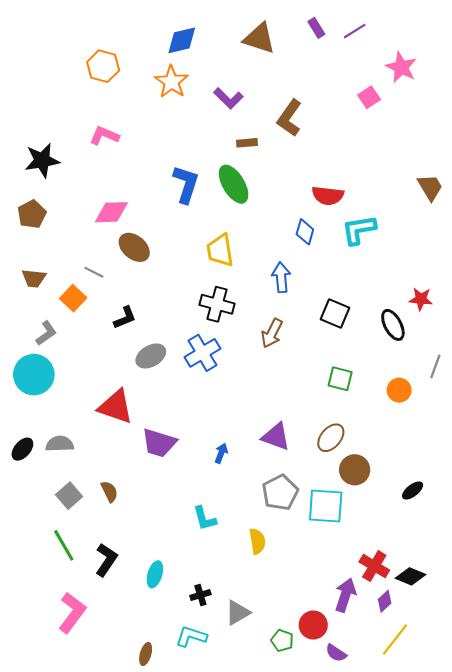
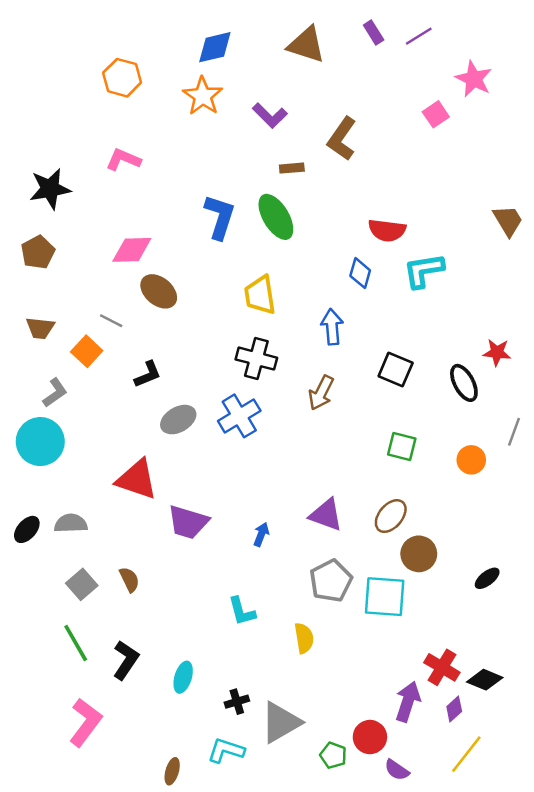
gray triangle: (238, 613) -> (281, 722), size x1.4

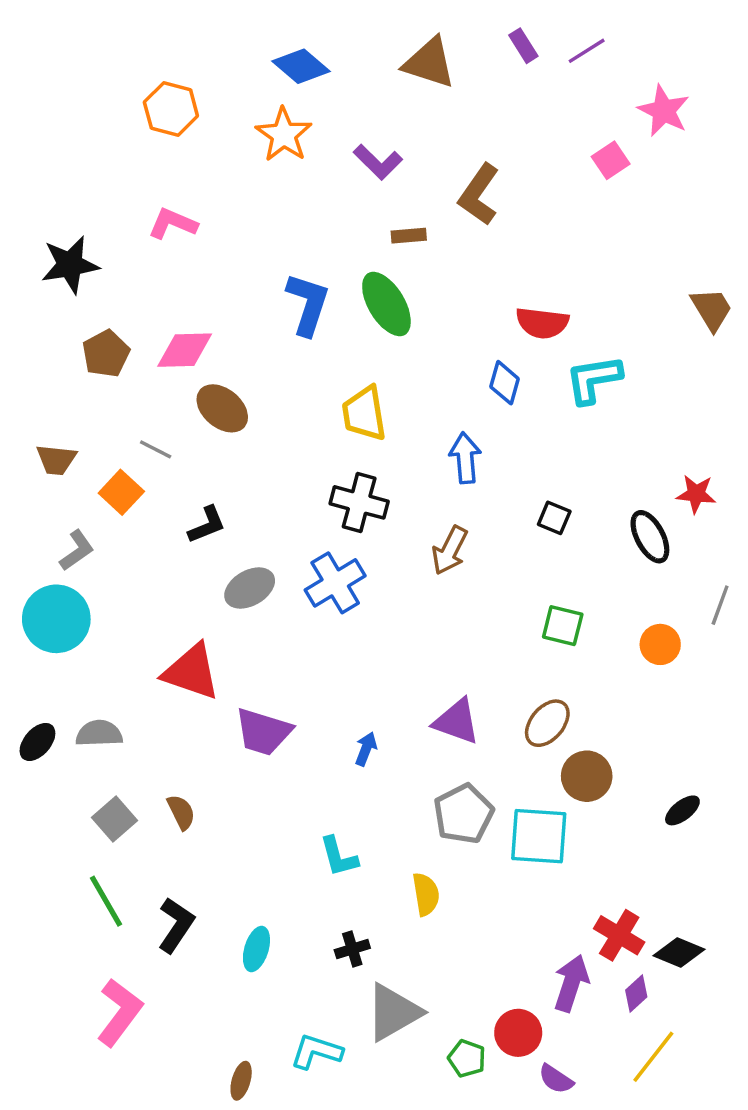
blue diamond: (215, 47) -> (301, 66), turned 54
brown pentagon: (38, 252) -> (106, 354), moved
black square: (396, 370) -> (554, 518), size x0.7
black cross: (237, 702) -> (352, 949), moved

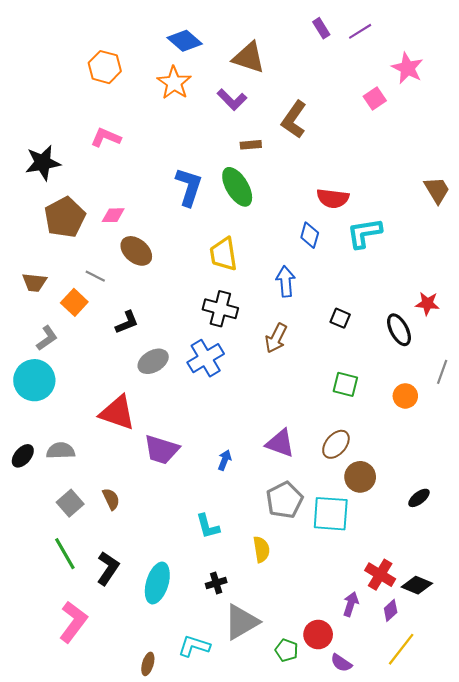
brown triangle: (429, 63) -> (249, 58), moved
pink diamond: (185, 350) -> (113, 215), size x0.7
brown pentagon: (106, 354) -> (65, 217), size x1.4
cyan ellipse: (256, 949) -> (157, 583), size x1.5
purple arrow: (571, 983) -> (351, 604), size x0.7

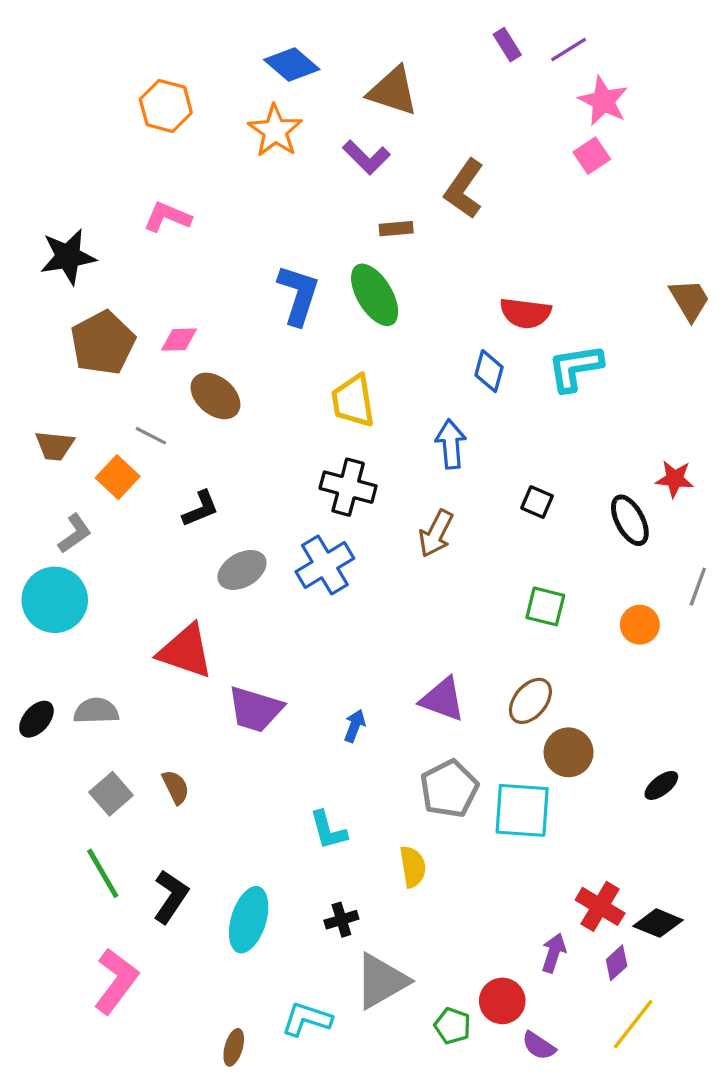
pink star: (407, 68) -> (603, 101), moved

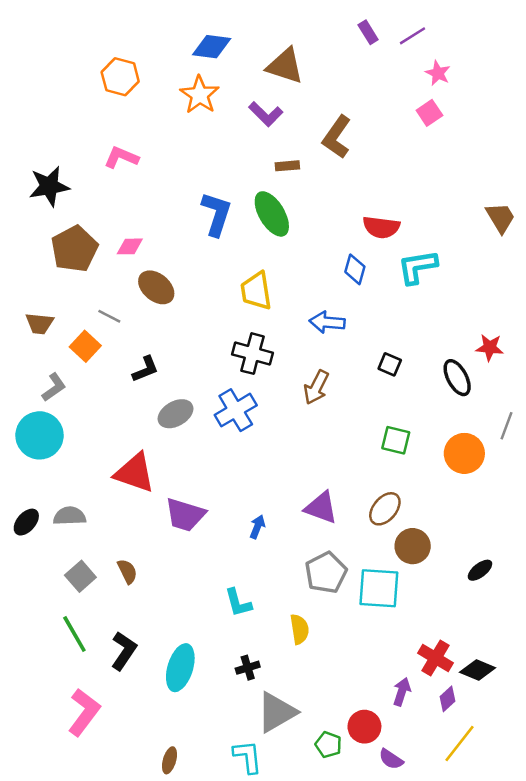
blue diamond: (292, 64) -> (212, 47), turned -33
pink star: (603, 101) -> (438, 73), size x0.7
blue arrow: (451, 444) -> (327, 322), turned -80
orange circle: (640, 625) -> (464, 453), size x1.4
cyan L-shape: (307, 1019) -> (248, 757), moved, turned 66

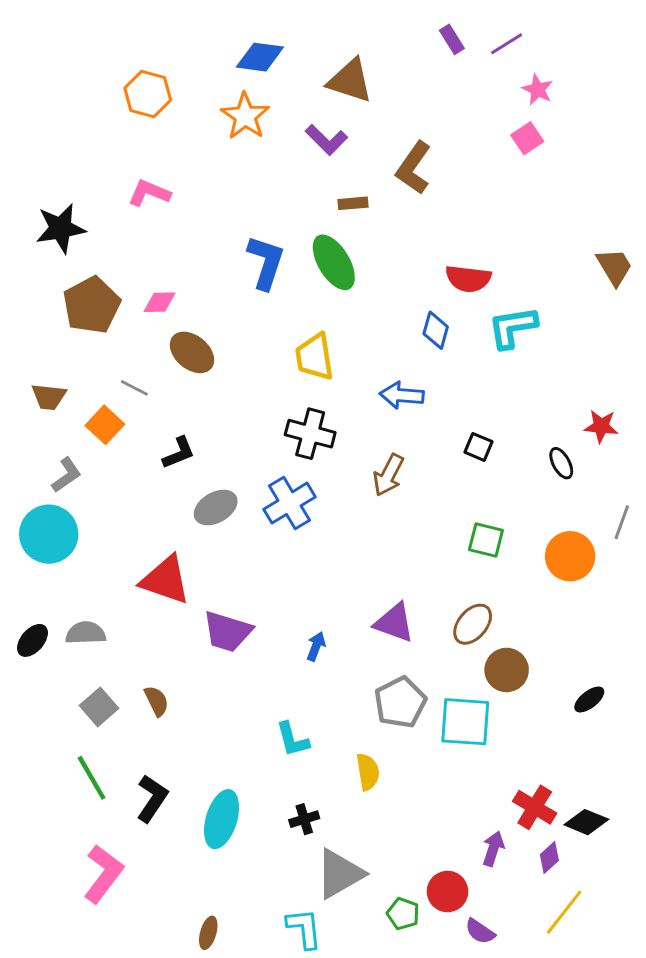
black ellipse: (457, 378) -> (561, 463), size x0.7

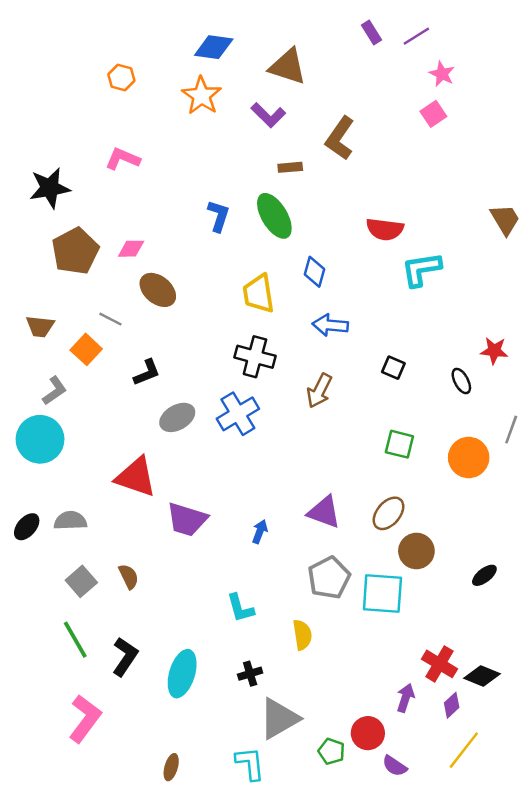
orange hexagon: (148, 94) -> (121, 77), size x0.7
blue L-shape: (266, 262) -> (219, 216), size x0.7
blue diamond: (436, 330) -> (314, 272), moved

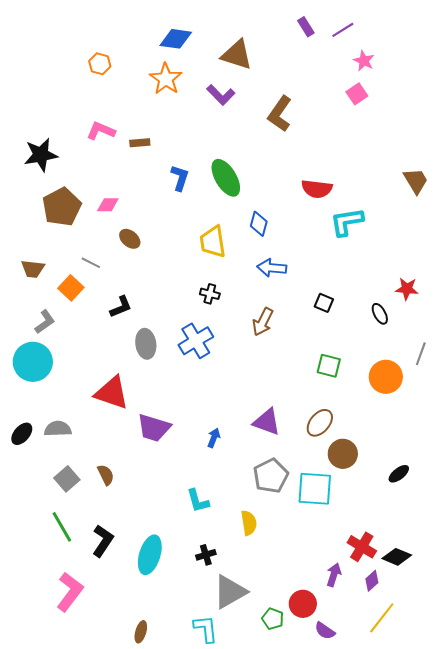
brown rectangle: (290, 167) -> (140, 143), moved
brown ellipse: (158, 290) -> (130, 239), size x0.7
black cross: (255, 357) -> (210, 294), size x0.6
gray ellipse: (177, 417) -> (146, 344), turned -68

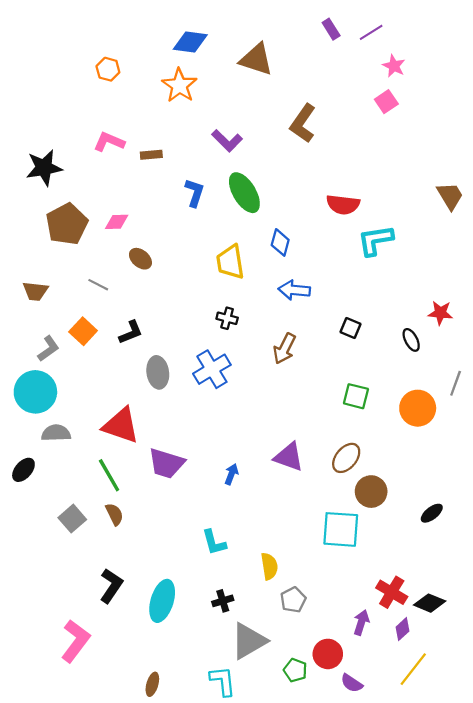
purple L-shape: (221, 95) -> (227, 141), moved
orange square: (71, 288) -> (83, 331), moved
gray semicircle: (58, 429) -> (56, 433), moved
gray pentagon: (271, 476) -> (293, 600), moved, size x0.7
green line: (62, 527) -> (109, 475), moved

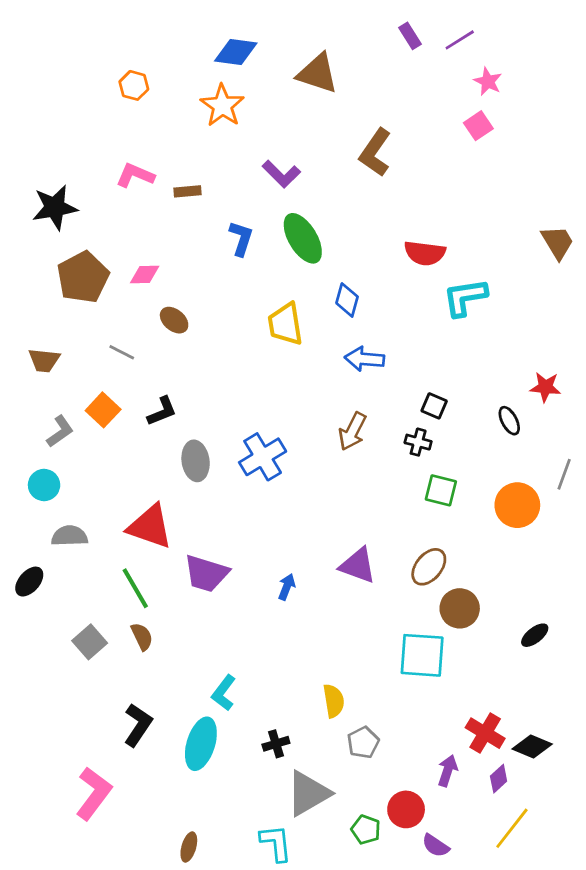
black cross: (227, 318) -> (418, 442), moved
cyan circle: (35, 392) -> (44, 485), size x0.6
cyan L-shape: (214, 542) -> (224, 693), moved, turned 52

